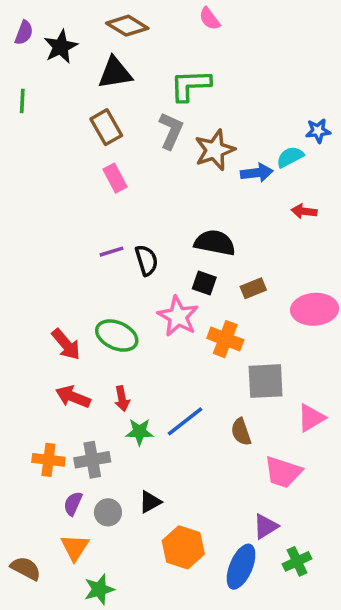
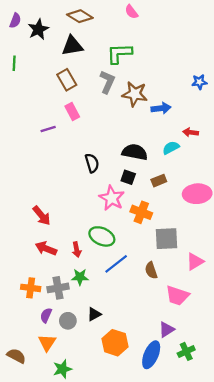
brown star: (215, 150) -> (135, 94), turned 30
cyan semicircle: (290, 157) -> (171, 148), moved
purple line: (111, 252) -> (48, 129), moved
green ellipse: (117, 336) -> (102, 236), moved
green star: (139, 432) -> (80, 277), moved

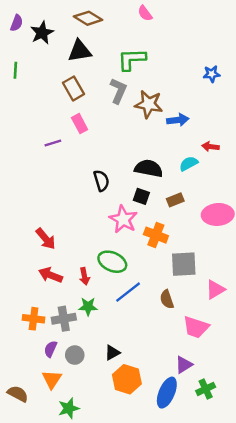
blue star: (199, 82) -> (212, 74), moved
black triangle: (94, 314) -> (112, 353), moved

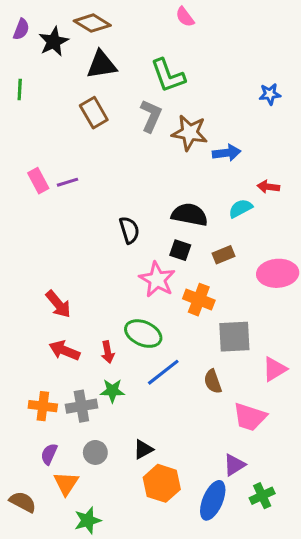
brown diamond: (88, 18) -> (92, 23), moved
green L-shape: (132, 59) -> (168, 76), turned -108
pink rectangle: (80, 124) -> (38, 181), moved
purple semicircle: (50, 349) -> (49, 454), moved

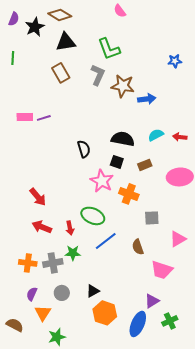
pink rectangle: (38, 181) -> (25, 117), turned -63
red arrow: (268, 187) -> (180, 137), moved
gray square: (234, 337) -> (152, 218), size x0.7

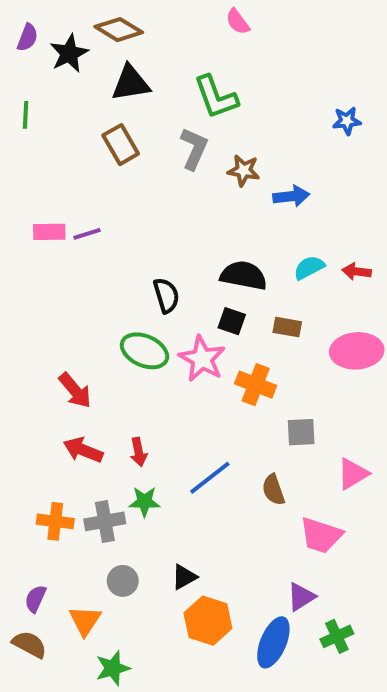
brown star: (123, 86) -> (244, 170), size x0.7
brown rectangle: (145, 165) -> (287, 327), turned 32
green ellipse: (93, 216) -> (144, 351), moved
purple semicircle: (32, 294) -> (35, 599), moved

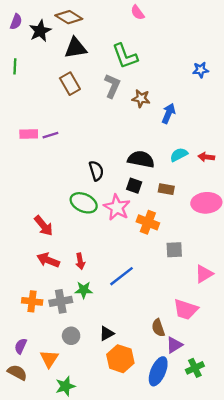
blue arrow: (291, 196) -> (169, 113), turned -60
brown semicircle: (273, 490) -> (158, 328), moved

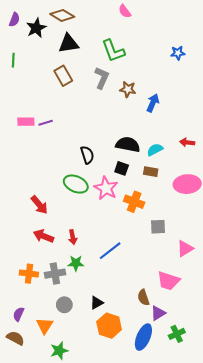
blue star: (201, 70) -> (178, 53), moved
cyan semicircle: (179, 155) -> (155, 150), moved

